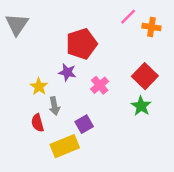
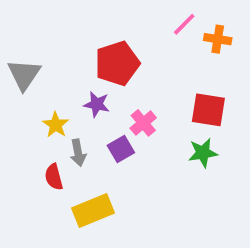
gray triangle: (17, 24) -> (24, 75), moved
red square: (145, 76) -> (208, 110), turned -35
green star: (141, 106) -> (203, 153), turned 30
purple square: (84, 124) -> (121, 149), moved

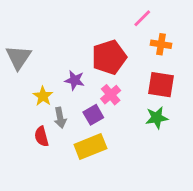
orange cross: (218, 39) -> (161, 44), moved
red pentagon: (117, 63) -> (109, 57), moved
yellow rectangle: (93, 210) -> (90, 147), moved

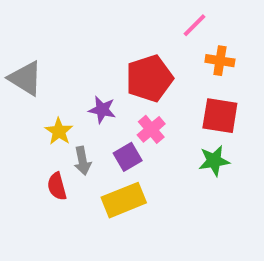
gray triangle: (18, 57) -> (26, 78), turned -32

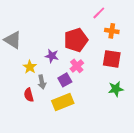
green star: (214, 161) -> (116, 89), moved

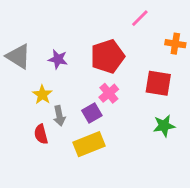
orange cross: (112, 31) -> (175, 44), moved
purple star: (52, 56) -> (58, 59), moved

